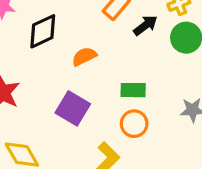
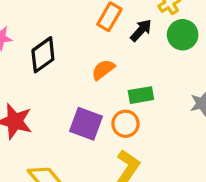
orange semicircle: (84, 56) -> (103, 70), moved
orange circle: (134, 124) -> (125, 124), moved

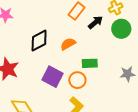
black diamond: (43, 55) -> (39, 40), moved

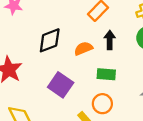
black arrow: (95, 22) -> (110, 40), moved, turned -56
orange circle: (77, 80) -> (102, 104), moved

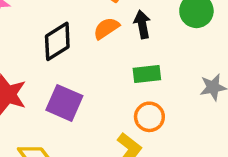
orange semicircle: (83, 48) -> (106, 28), moved
purple square: (61, 85) -> (64, 103), moved

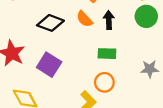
orange semicircle: (106, 28) -> (84, 19), turned -108
black diamond: (57, 41) -> (50, 23), turned 44

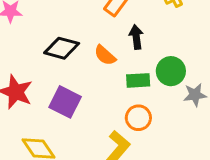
green circle: (146, 16) -> (171, 71), moved
orange semicircle: (84, 19) -> (105, 55), moved

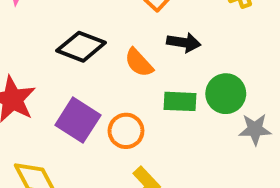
black arrow: (136, 37) -> (184, 42), turned 100
orange circle: (138, 118) -> (126, 131), moved

